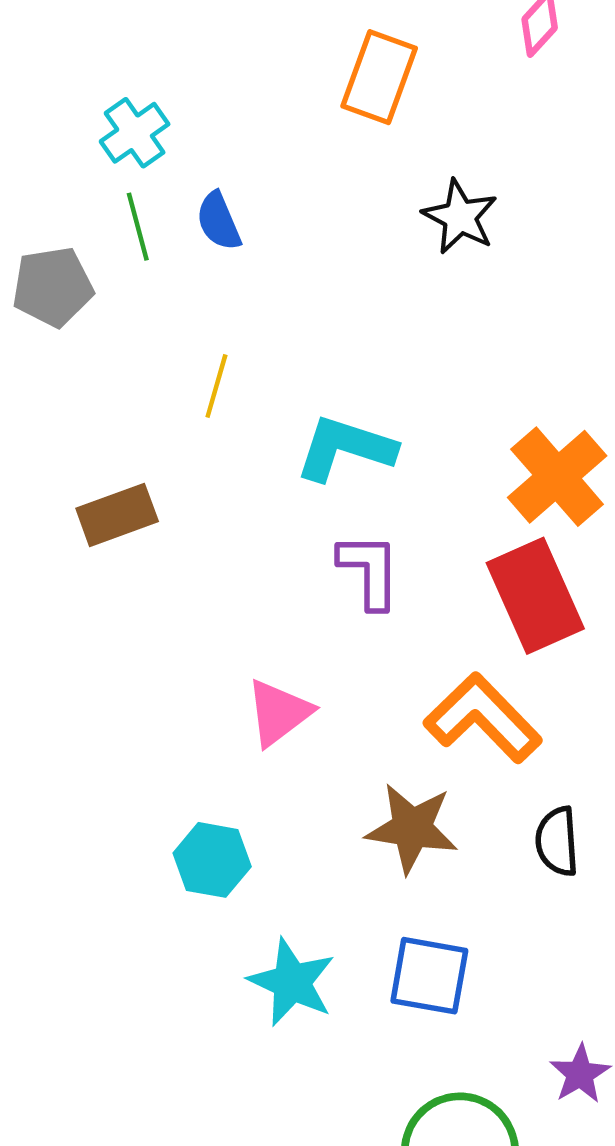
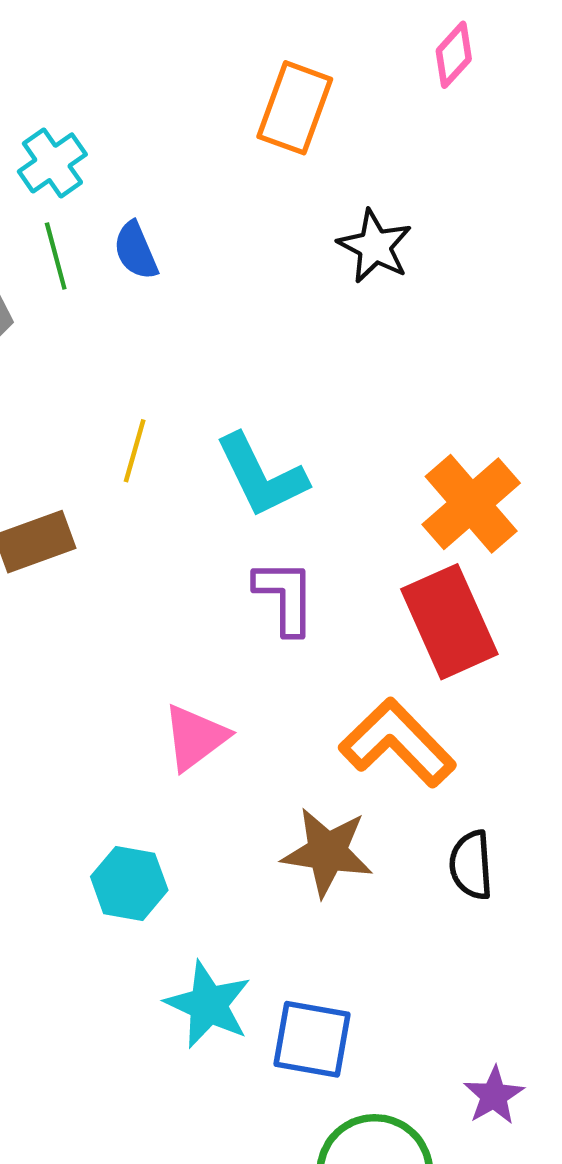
yellow line: (216, 386) -> (135, 451), moved
cyan L-shape: (345, 448) -> (261, 476), turned -134
blue square: (429, 976) -> (312, 1039), moved

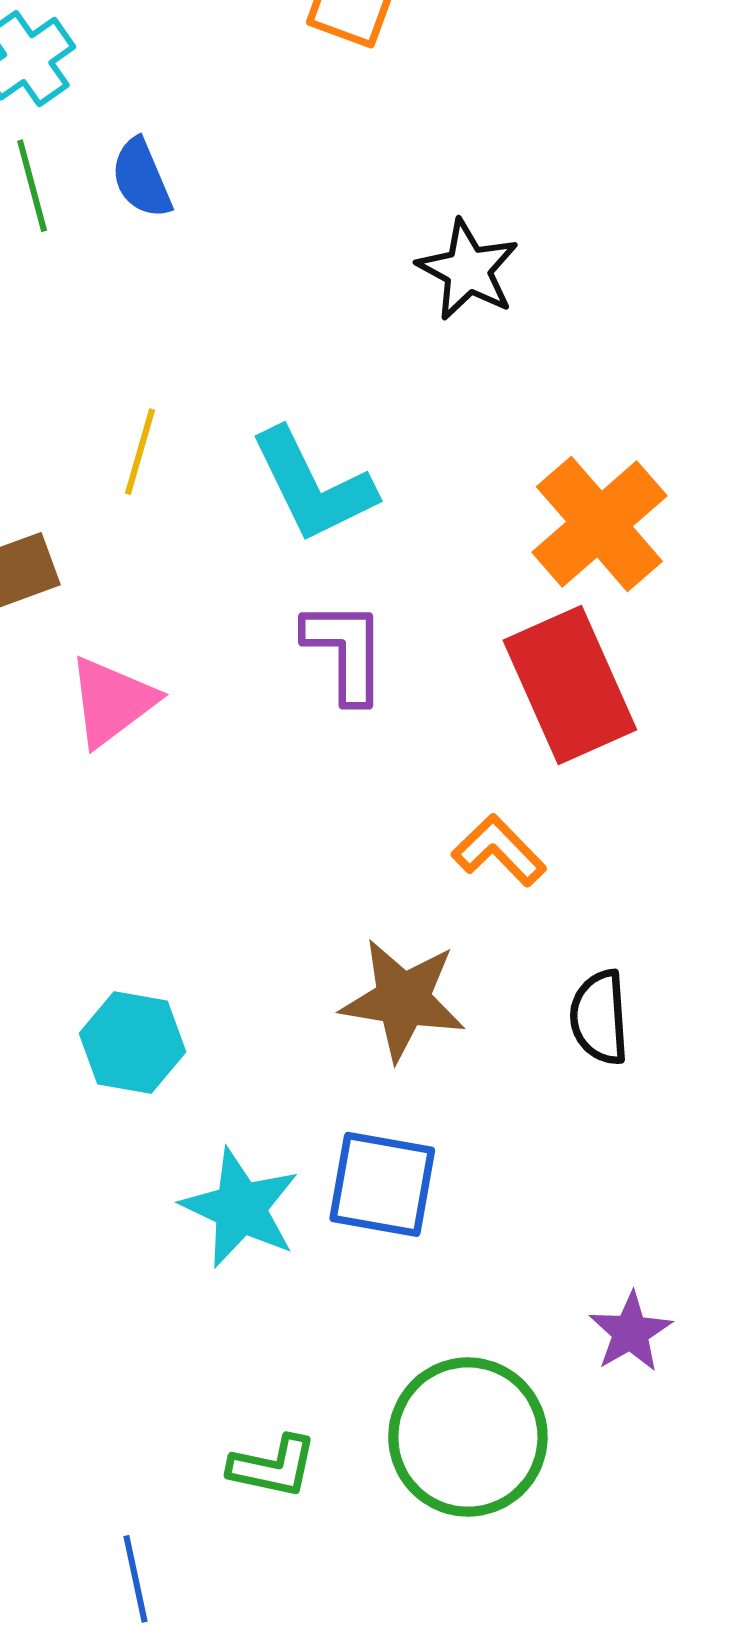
black star: (375, 246) -> (468, 270), moved
pink triangle: (195, 737) -> (112, 701), moved
orange L-shape: (397, 743) -> (499, 851), size x0.6
blue square: (312, 1039) -> (382, 1184), moved

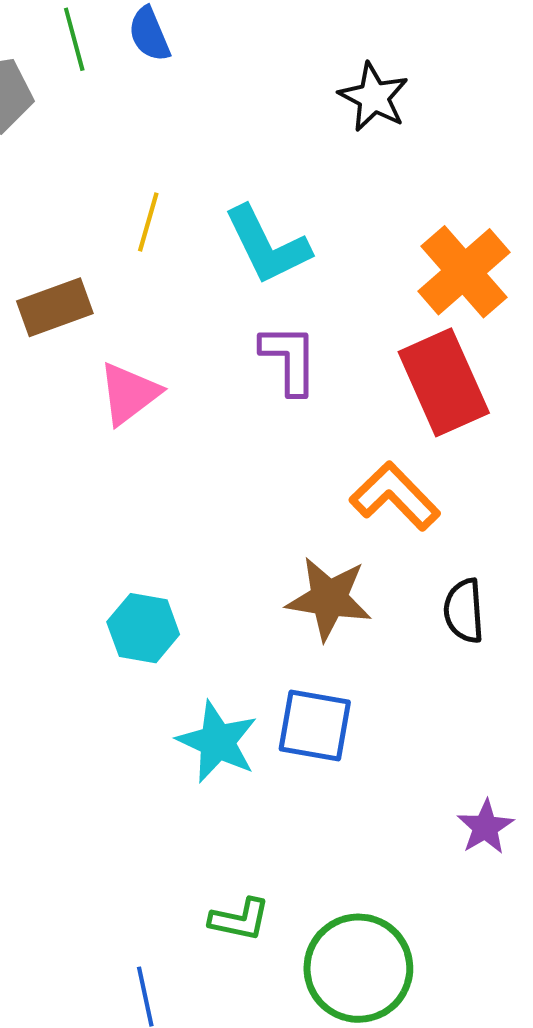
orange L-shape: (499, 851) -> (395, 496), size x1.4
green circle: (468, 1437) -> (358, 968), moved

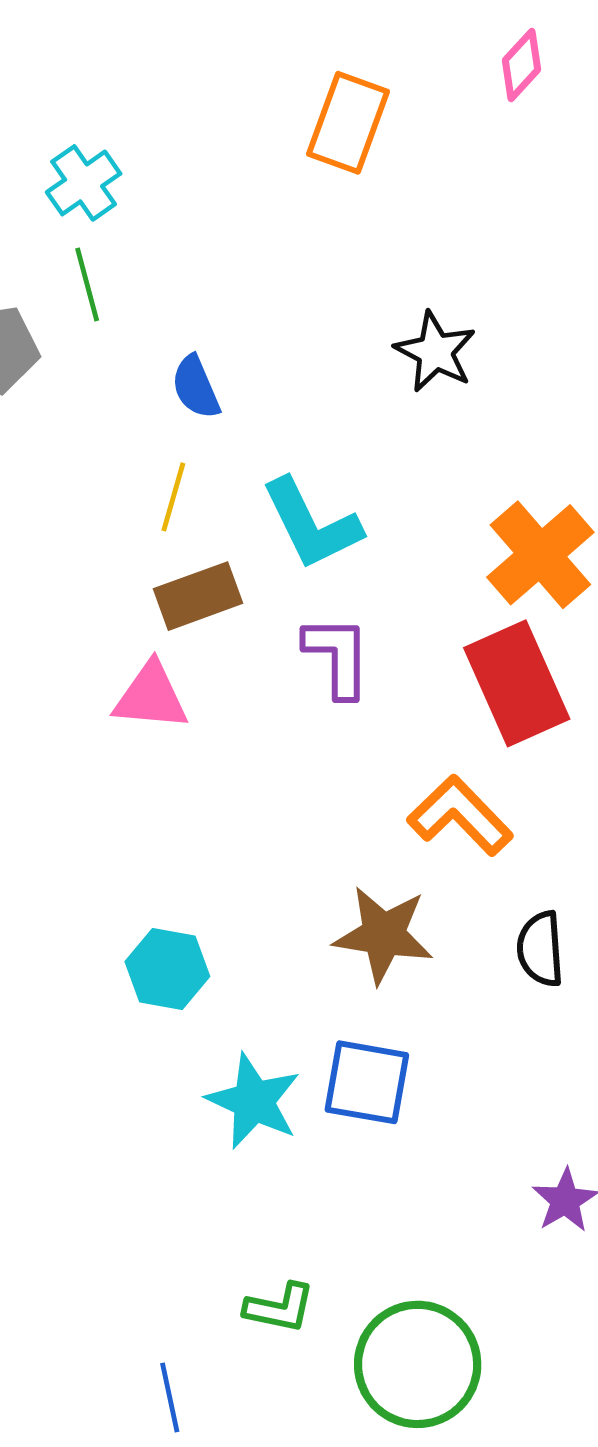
blue semicircle: (149, 34) -> (196, 387), moved
brown rectangle: (55, 307) -> (198, 596), moved
pink triangle: (129, 394) -> (151, 696), turned 42

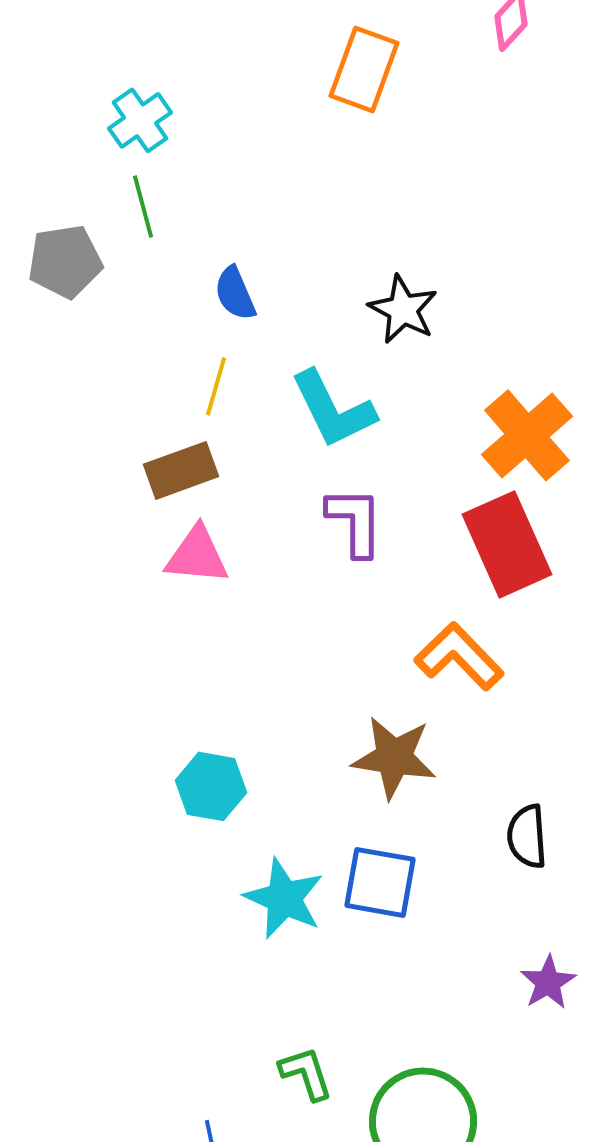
black star: (435, 352) -> (403, 309), moved
brown rectangle: (198, 596) -> (181, 470), moved
black semicircle: (540, 949) -> (527, 836), moved
green L-shape: (280, 1308) -> (306, 1073), turned -120

